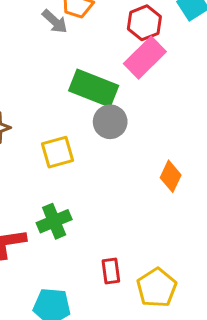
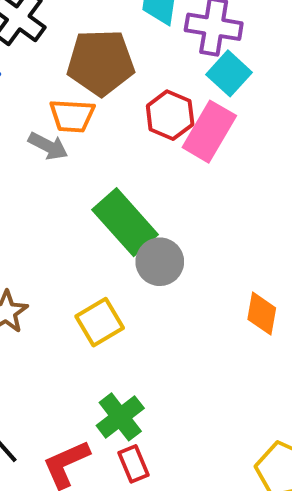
pink rectangle: (145, 58) -> (209, 132), moved
green rectangle: (94, 88) -> (125, 222), turned 42
red rectangle: (111, 271) -> (133, 464), moved

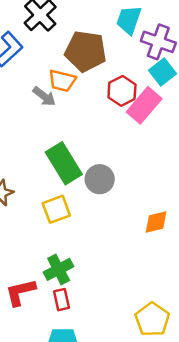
green rectangle: (125, 222) -> (64, 163), moved
orange diamond: (262, 314) -> (156, 222), turned 56

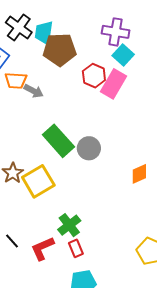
cyan trapezoid: (129, 20) -> (44, 33), moved
orange trapezoid: (62, 81) -> (16, 81), moved
yellow square: (56, 209) -> (38, 181), moved, size x1.4

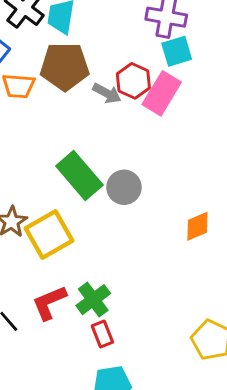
brown pentagon: (60, 50) -> (65, 66), moved
cyan square: (123, 55) -> (177, 51), turned 30
gray arrow: (34, 91) -> (107, 93), moved
red L-shape: (43, 248) -> (49, 303), moved

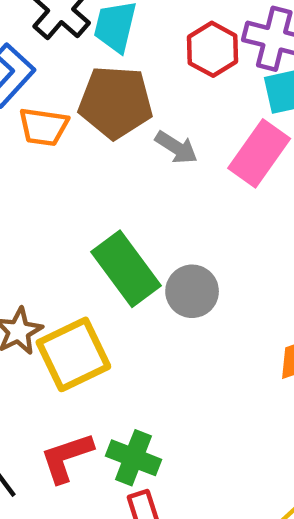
red hexagon: (133, 81) -> (212, 49), moved
green cross: (93, 300) -> (133, 458), turned -36

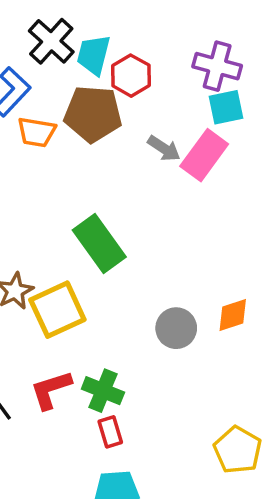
red hexagon: (212, 49) -> (131, 76), moved
gray arrow: (176, 147) -> (164, 148), moved
gray circle: (192, 291) -> (176, 328), moved

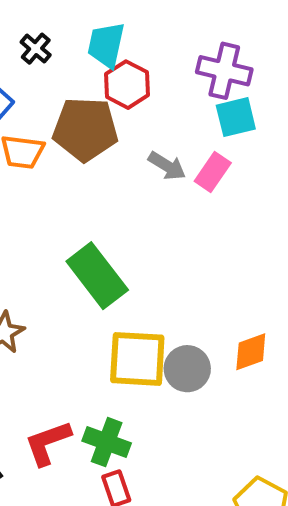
black cross: (51, 41) -> (36, 49), size x0.6
cyan trapezoid: (93, 55) -> (106, 45), moved
pink rectangle: (204, 155) -> (213, 172), size x0.7
yellow square: (57, 310) -> (137, 359), moved, turned 30

